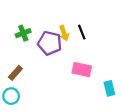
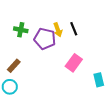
green cross: (23, 33) -> (21, 30), turned 32
pink rectangle: (82, 70) -> (74, 63), turned -66

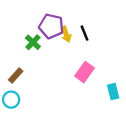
green cross: (21, 30) -> (33, 42), moved, turned 32
purple pentagon: (45, 39) -> (51, 26), moved

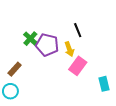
purple pentagon: (51, 26) -> (47, 45), moved
yellow arrow: (66, 34) -> (69, 49), moved

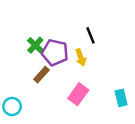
pink rectangle: (78, 66) -> (78, 94), moved
brown rectangle: (15, 69) -> (41, 75), moved

